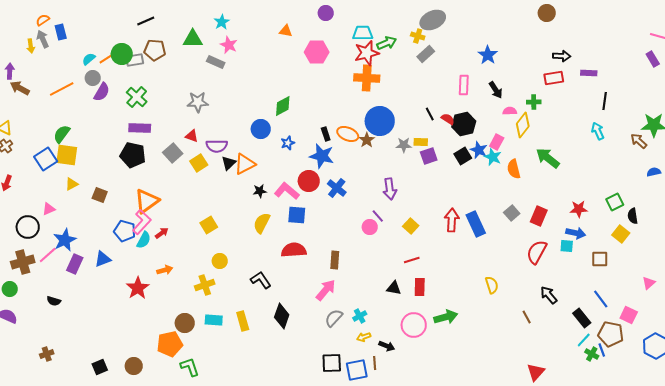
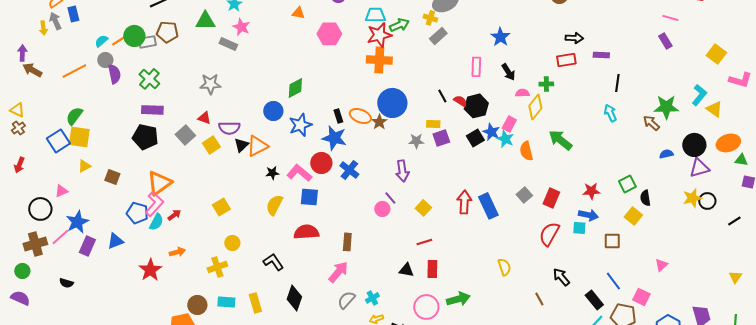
purple semicircle: (102, 92) -> (114, 74), turned -42
blue star: (288, 143) -> (300, 125), size x1.6
gray star: (404, 145) -> (416, 141), moved

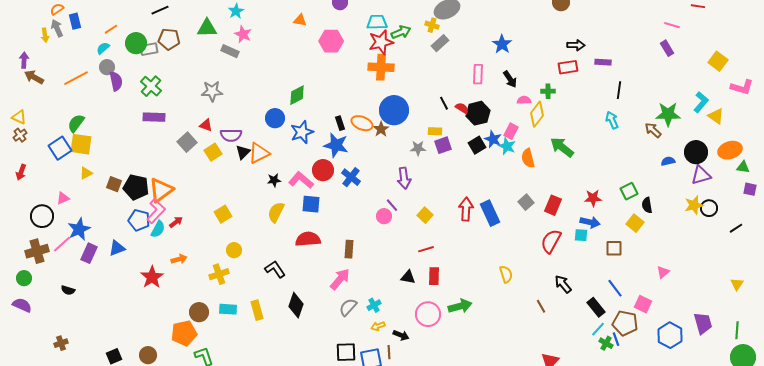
orange line: (118, 41) -> (111, 29), moved
black pentagon: (145, 137) -> (136, 187), moved

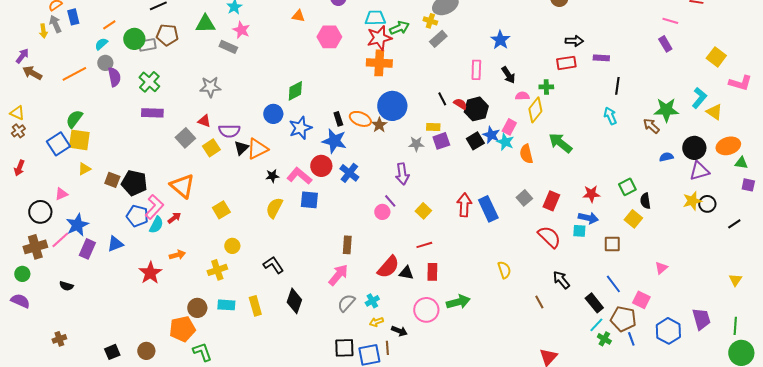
purple arrow: (24, 60) -> (22, 56), turned 35
orange triangle: (161, 190) -> (182, 186), moved, turned -44
red semicircle: (308, 239) -> (388, 267), moved, turned 135
red semicircle: (551, 241) -> (549, 237), turned 105
blue line: (616, 339) -> (631, 339), moved

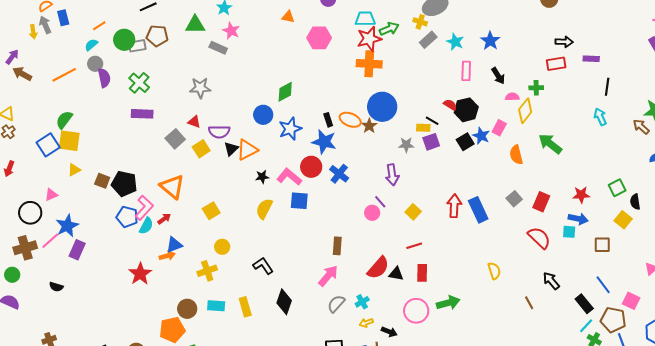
black line: (442, 99) -> (432, 121), moved, turned -32
cyan star: (505, 142) -> (455, 42), moved
blue triangle: (115, 244) -> (174, 245), moved

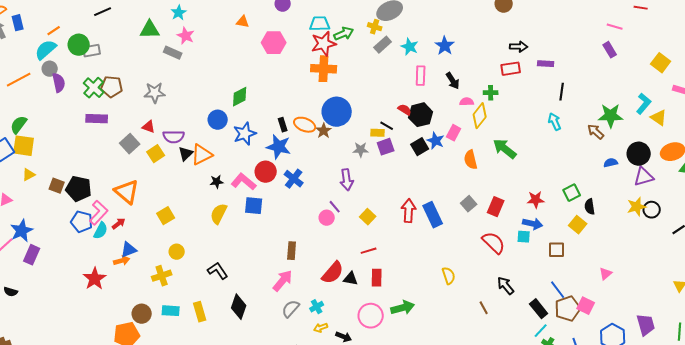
brown pentagon: (157, 36) -> (112, 87), moved
cyan semicircle: (91, 45) -> (46, 50), size x1.6
brown pentagon: (613, 320) -> (568, 309), moved, turned -30

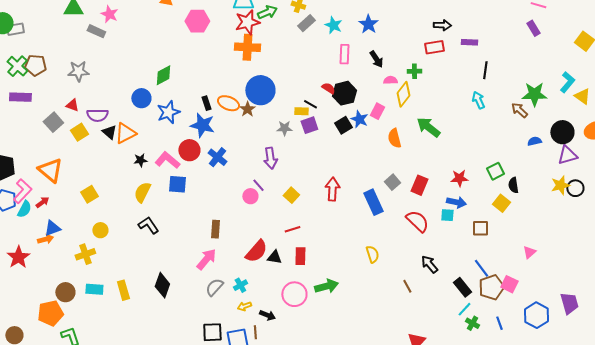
black triangle: (186, 154) -> (109, 132), turned -35
blue rectangle: (433, 215) -> (373, 202), moved
black L-shape: (218, 271) -> (148, 225), moved

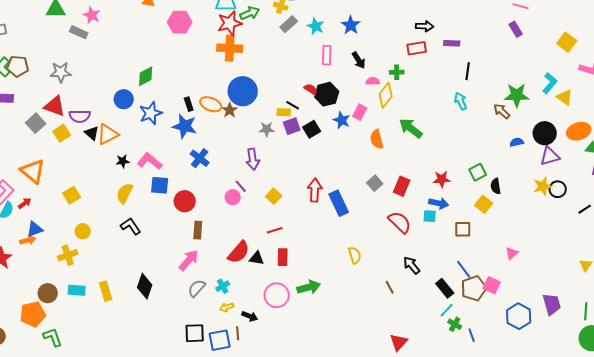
red triangle: (72, 105) -> (55, 106), size x1.6
black square: (343, 125) -> (312, 129), moved
red circle: (189, 150) -> (185, 201), moved
blue rectangle: (373, 202) -> (339, 203), moved
blue line: (499, 323) -> (472, 335), moved

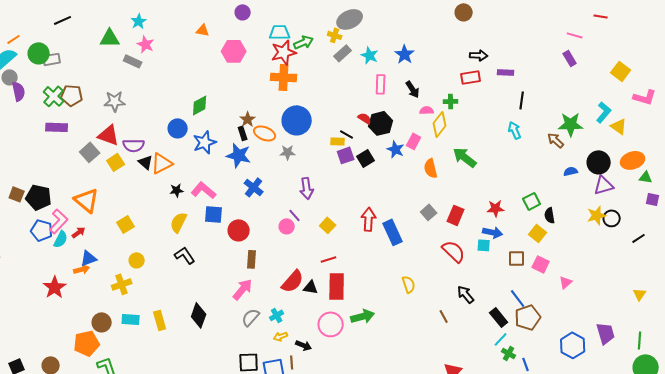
brown star: (230, 110) -> (248, 119), moved
gray star: (267, 129) -> (288, 152), moved
red rectangle: (283, 257) -> (337, 286), size x1.5
pink square: (492, 285) -> (541, 264), moved

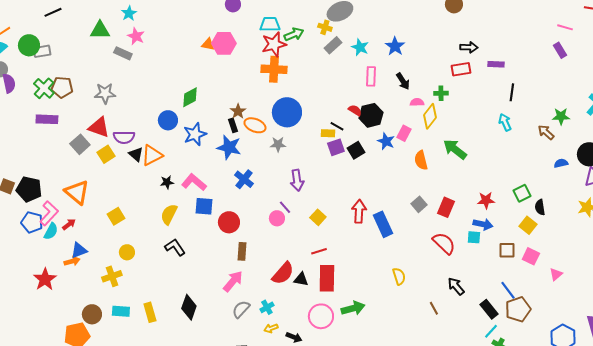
orange triangle: (203, 30) -> (208, 44), moved
green star: (571, 124) -> (561, 116), size x0.7

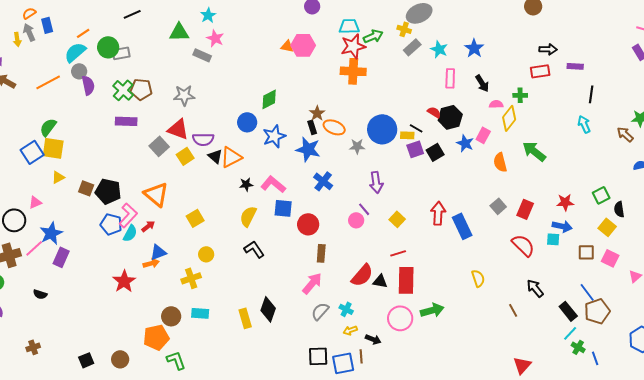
blue circle: (287, 112) -> (382, 129), moved
cyan cross: (267, 307) -> (346, 309), turned -32
yellow rectangle: (150, 312) -> (245, 318), moved

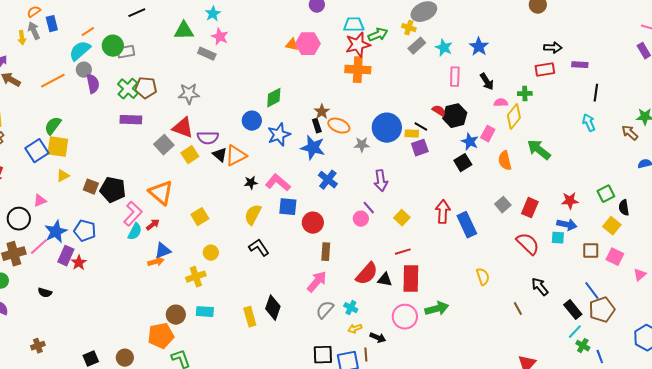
black square: (435, 152) -> (463, 163), moved
blue pentagon: (111, 224) -> (85, 231), moved
red star: (124, 281) -> (79, 263), moved, size x0.7

